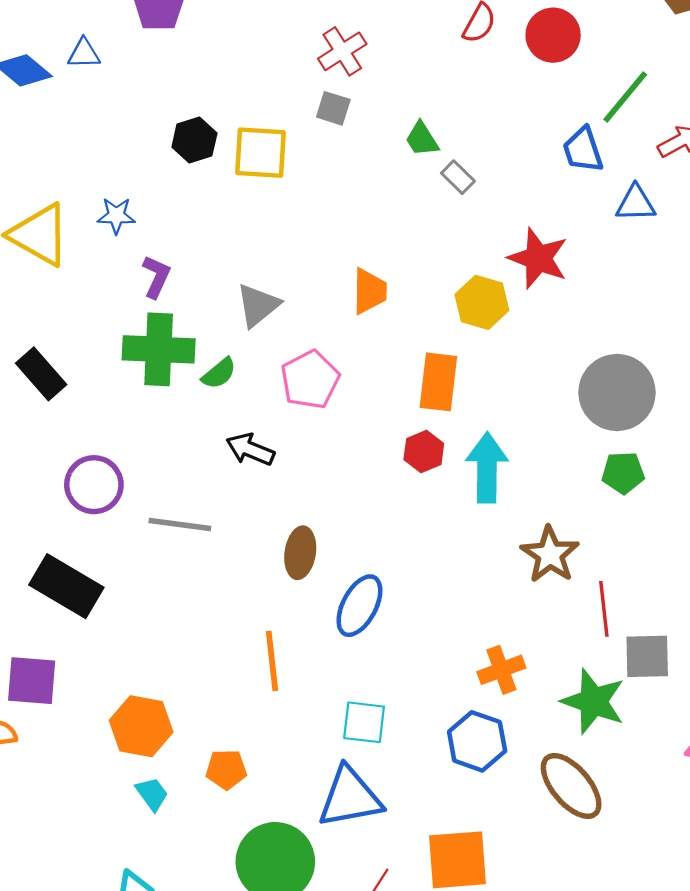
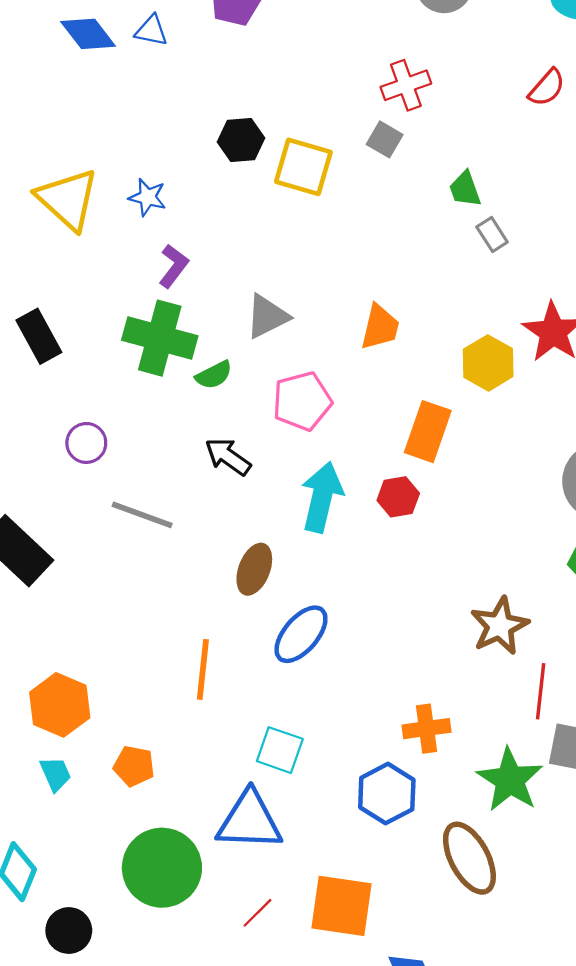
cyan arrow: (487, 468) -> (322, 497), moved
purple circle: (94, 485) -> (86, 443), moved, size x0.7

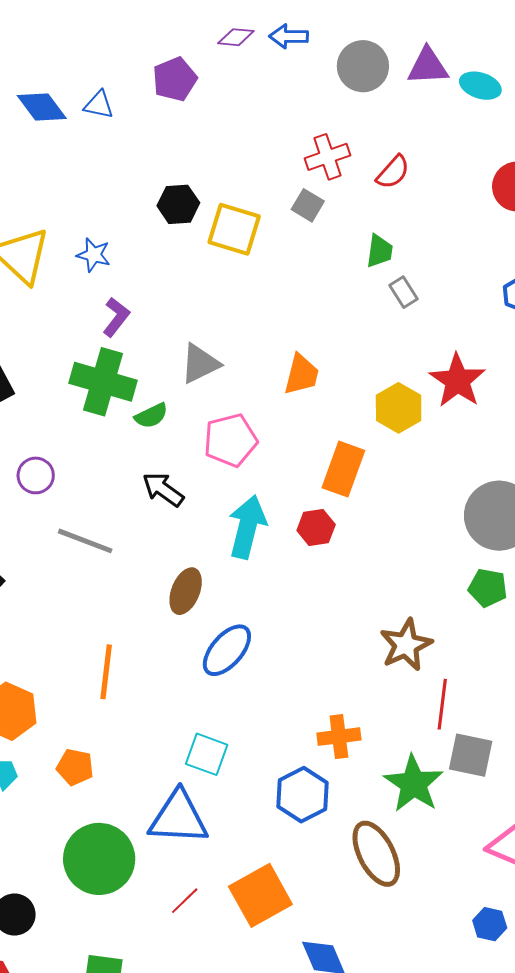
red semicircle: (547, 88) -> (393, 172), moved
green trapezoid: (465, 189) -> (380, 251), turned -153
orange line: (203, 669) -> (106, 672), moved
orange square: (341, 906) -> (260, 895), turned -38

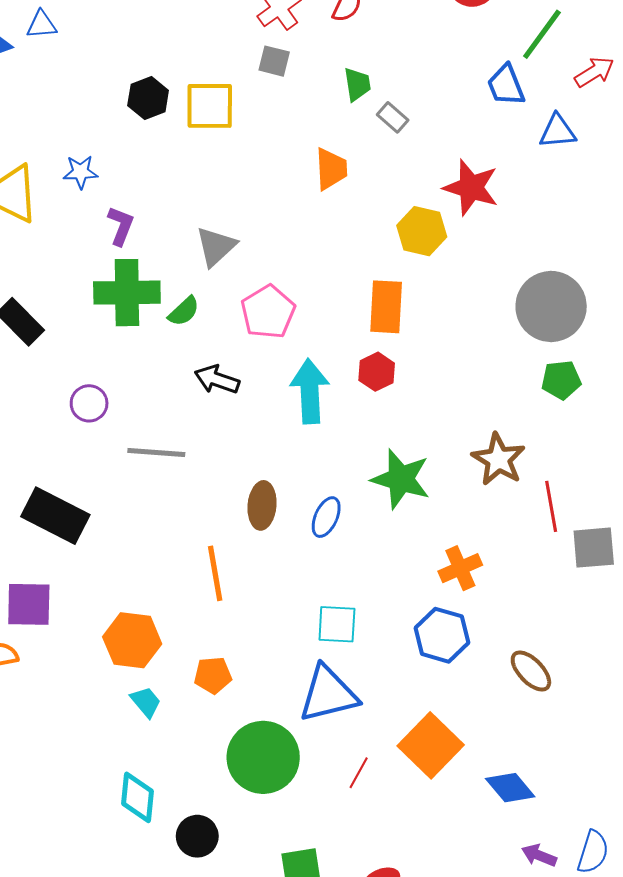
orange trapezoid: (302, 374) -> (331, 169), moved
brown ellipse: (186, 591) -> (262, 505), moved
blue ellipse: (227, 650) -> (326, 517), size x0.7
green star: (414, 784) -> (401, 479), moved
brown ellipse: (376, 854) -> (531, 671), size x0.7

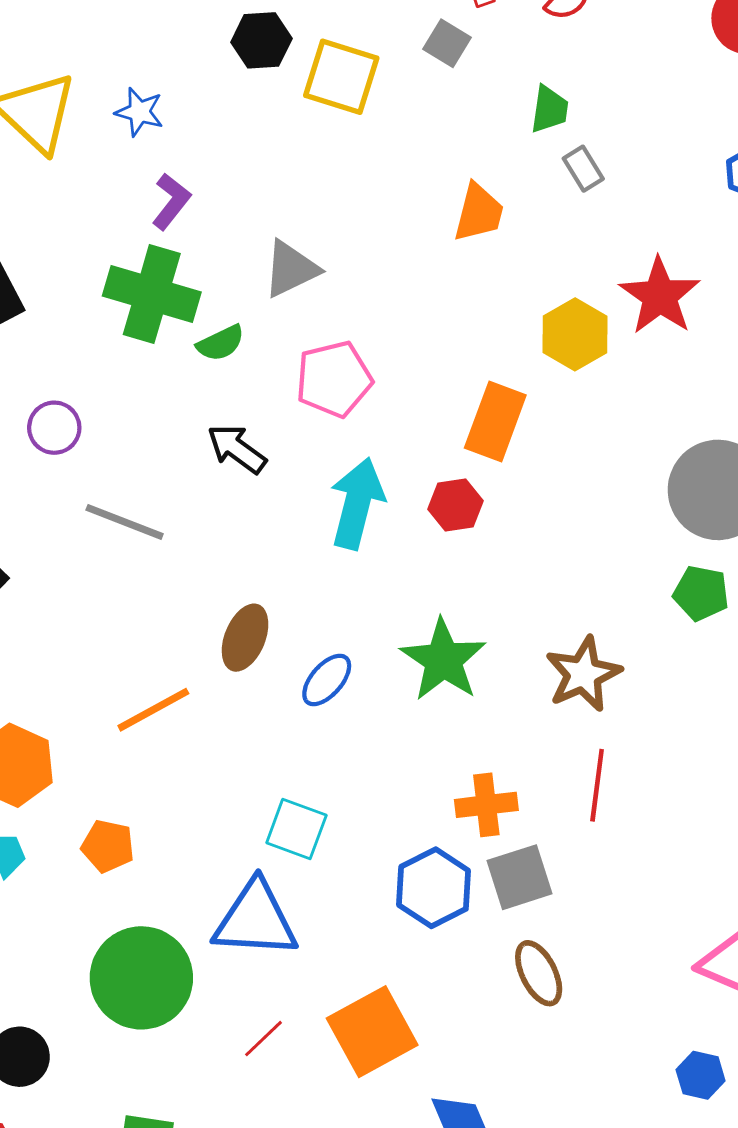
red line: (551, 506) -> (597, 785), moved
gray square: (594, 548) -> (520, 877), moved, turned -30
orange line: (215, 573) -> (153, 710), turned 54

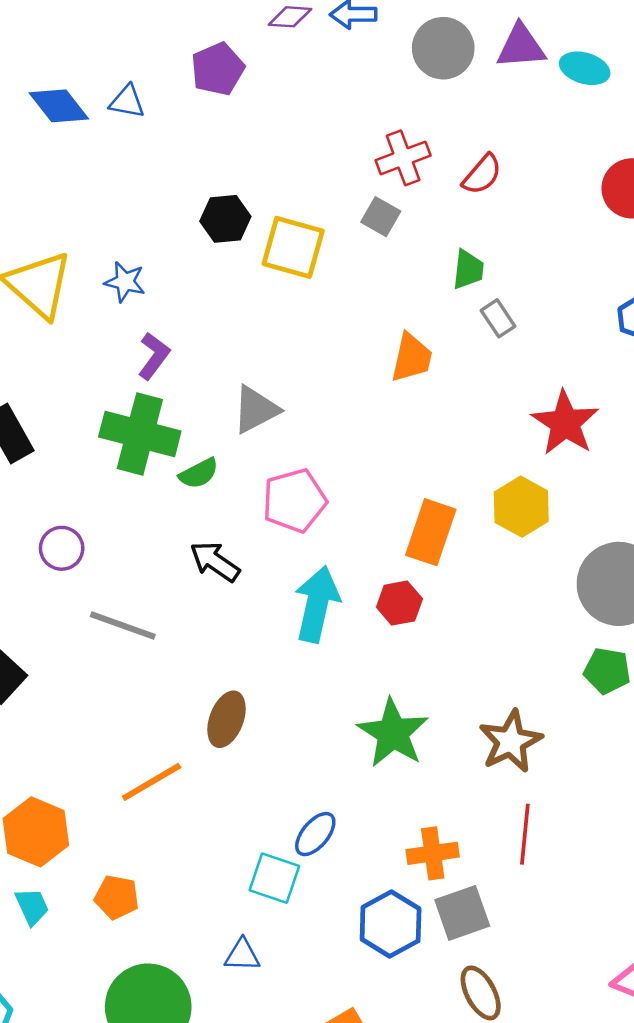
yellow hexagon: (575, 334) -> (521, 507), moved
blue ellipse: (327, 680) -> (315, 834), moved
blue triangle: (255, 920) -> (242, 955), size x0.5

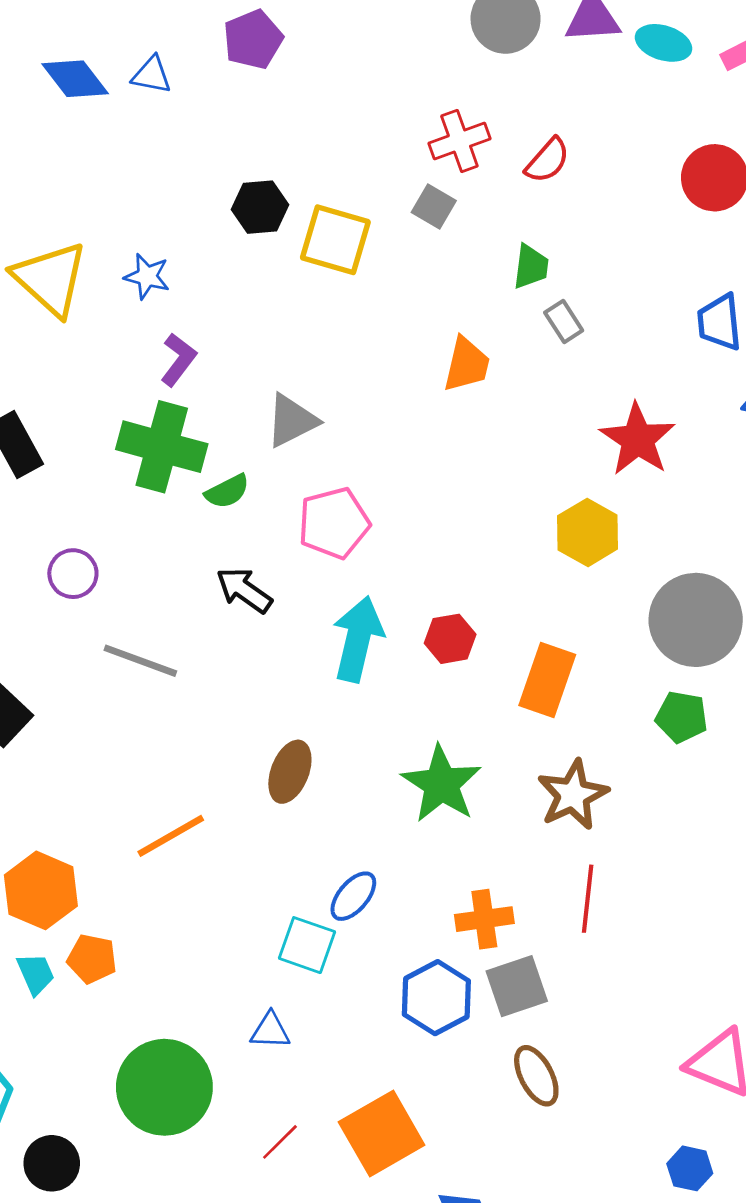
orange rectangle: (431, 532) -> (547, 680), moved
brown ellipse: (226, 719) -> (290, 772), moved
orange pentagon: (117, 897) -> (92, 959), moved

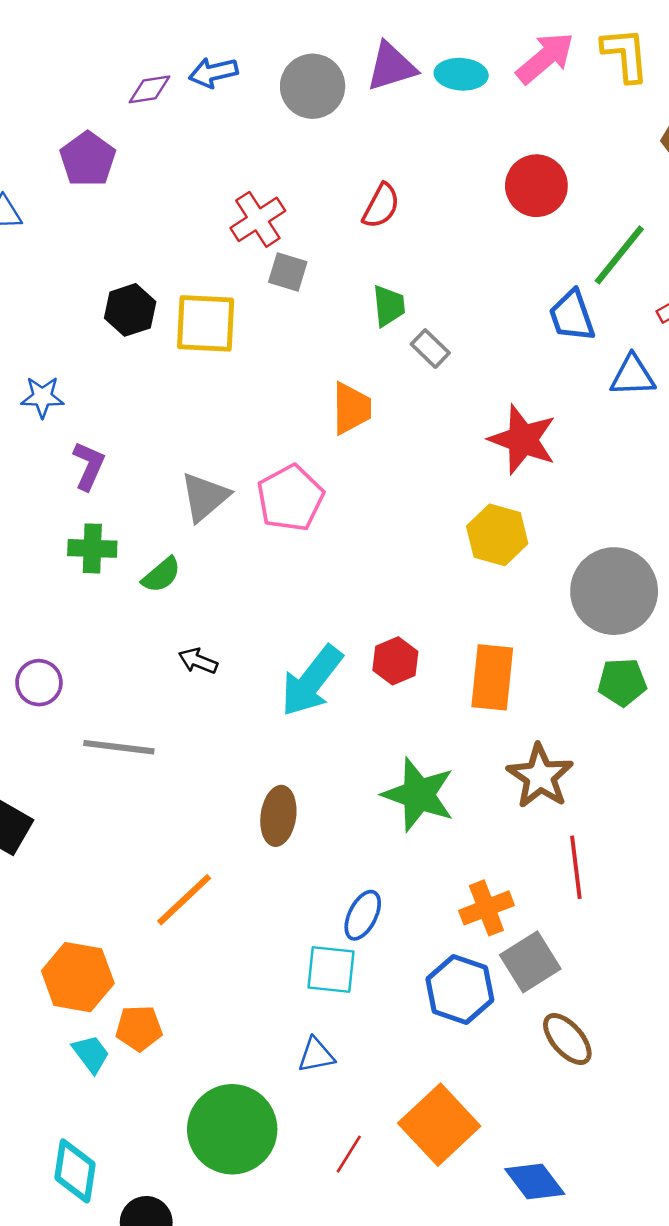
red cross: (459, 141) -> (258, 219), moved
green cross: (162, 447) -> (92, 548), size x0.6
pink pentagon: (334, 523) -> (290, 498), moved
black arrow: (244, 590) -> (198, 661), size x0.7
cyan arrow: (358, 639) -> (312, 681), turned -142

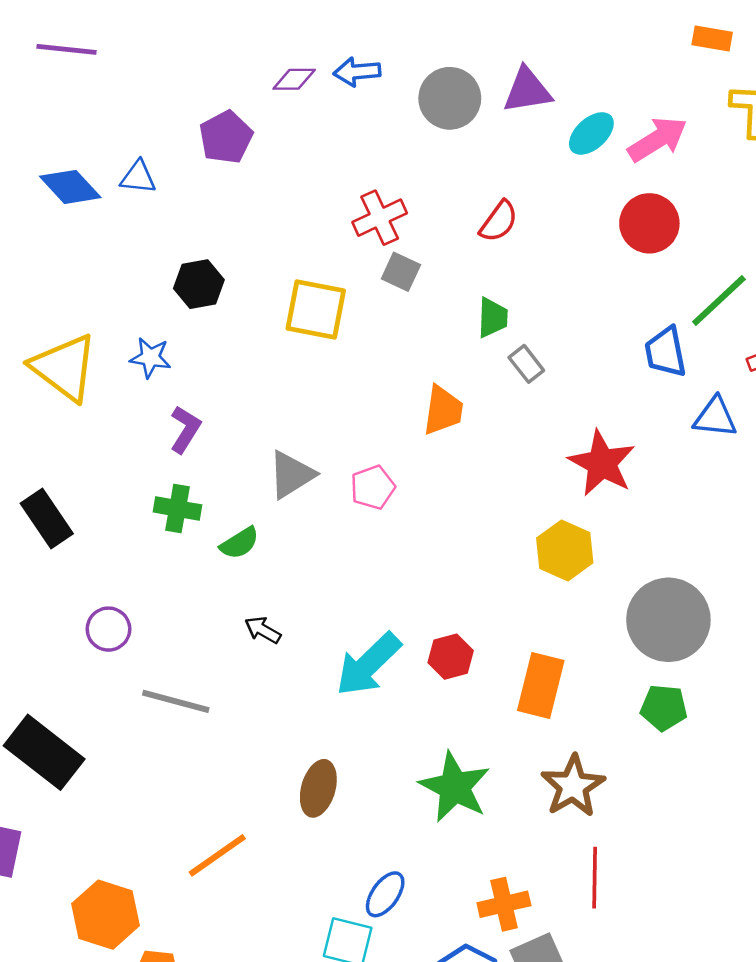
pink arrow: (545, 58) -> (657, 139), moved
cyan ellipse: (461, 74) -> (591, 133), moved, turned -54
black hexagon: (130, 310) -> (199, 284), moved
pink pentagon: (290, 498) -> (373, 487), size x0.7

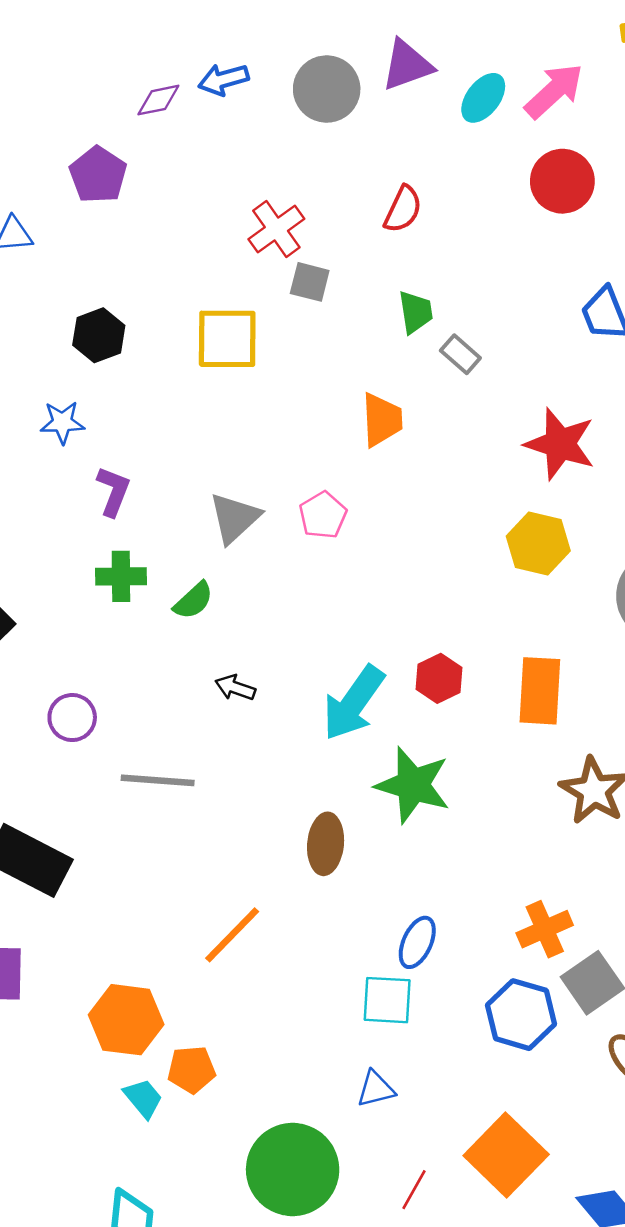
green star: (455, 787) -> (413, 785), moved

